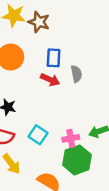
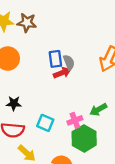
blue rectangle: (54, 58) -> (55, 59), moved
red arrow: (50, 80) -> (62, 73), moved, turned -35

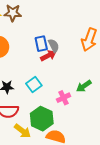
cyan square: (45, 123) -> (34, 84), moved, turned 35
green hexagon: (84, 138) -> (42, 119), moved

